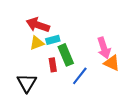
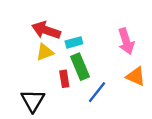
cyan rectangle: (53, 40) -> (74, 42), moved
pink arrow: (104, 48) -> (126, 41), moved

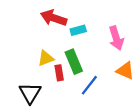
red arrow: (46, 30) -> (54, 18), moved
cyan rectangle: (74, 42) -> (78, 30), moved
yellow triangle: (45, 52) -> (46, 58), moved

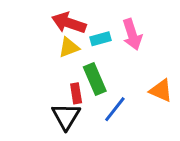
pink arrow: (116, 38) -> (132, 34), moved
yellow triangle: (46, 58) -> (69, 47), moved
black triangle: (30, 93) -> (66, 116), moved

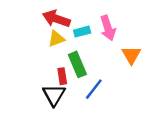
orange triangle: (161, 91) -> (131, 55), moved, turned 36

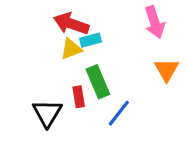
pink arrow: (108, 28) -> (155, 22), moved
cyan rectangle: (82, 32) -> (90, 40), moved
black triangle: (54, 95) -> (47, 113), moved

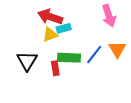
green rectangle: (98, 82) -> (69, 58), turned -65
black triangle: (47, 113) -> (27, 61), moved
blue line: (119, 113) -> (94, 55), moved

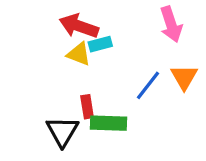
yellow triangle: (50, 35) -> (79, 54), turned 42
green rectangle: (69, 58) -> (108, 123), moved
black triangle: (27, 61) -> (62, 131), moved

